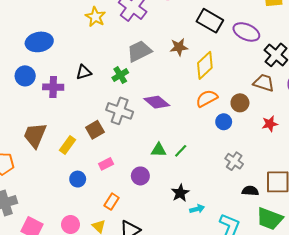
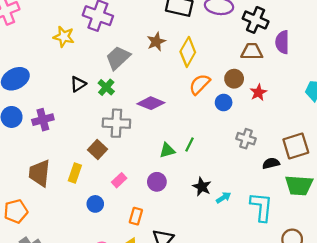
black triangle: (84, 72) -> (78, 84), moved
red star: (270, 124) -> (258, 92), moved

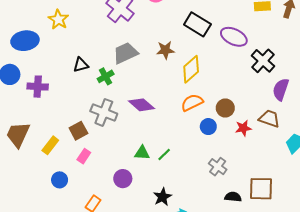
yellow star: (64, 37) -> (58, 20), moved
brown trapezoid: (252, 52) -> (269, 119), moved
pink rectangle: (119, 180) -> (84, 156), moved, turned -32

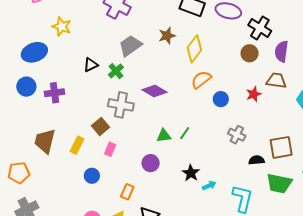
brown circle: (225, 108) -> (250, 53), moved

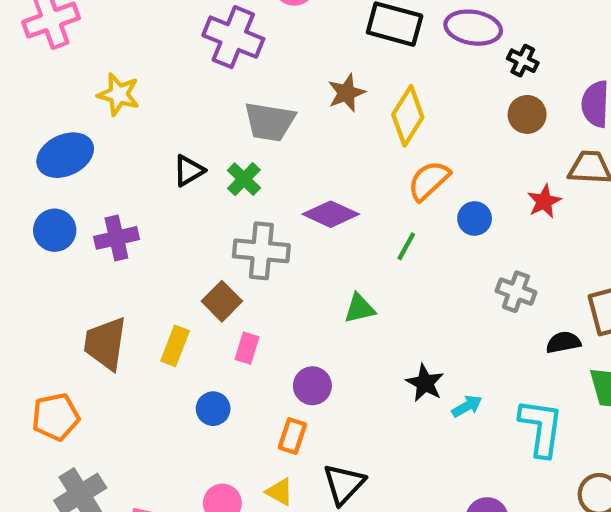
black cross: (260, 28) -> (523, 61), moved, size x0.6
gray trapezoid: (130, 46) -> (270, 122), turned -130
green line: (185, 133) -> (406, 246), moved
purple circle: (151, 163) -> (312, 386), moved

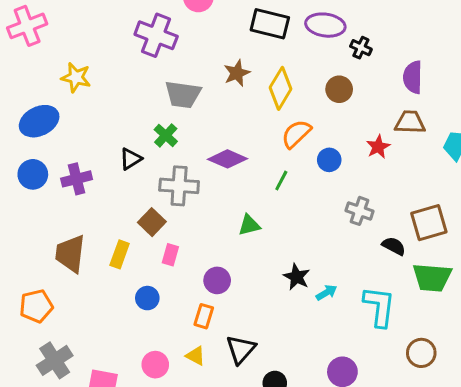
brown circle: (527, 114) -> (339, 89), moved
black triangle: (189, 171) -> (131, 159), moved
black semicircle: (563, 342) -> (394, 246), turned 40

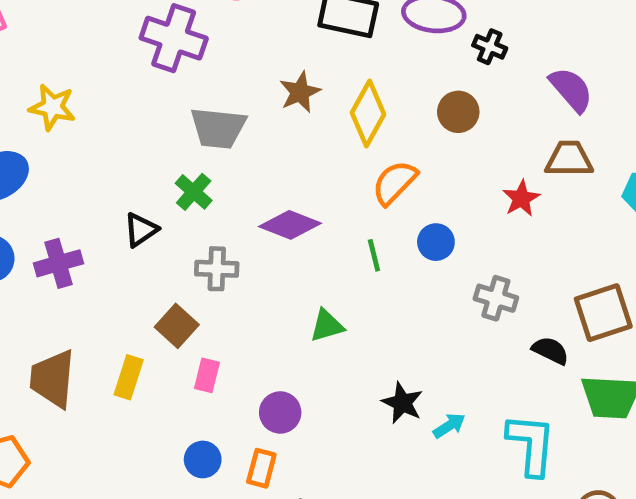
purple semicircle: (413, 77) -> (571, 90), turned 140
blue circle: (329, 160) -> (436, 242), moved
green line: (281, 181) -> (374, 255), turned -40
gray cross: (179, 186) -> (217, 269), size x0.7
blue circle: (147, 298) -> (203, 459), moved

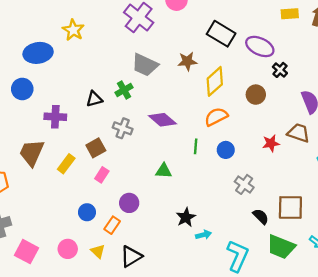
purple cross: (58, 263) -> (55, 117), moved

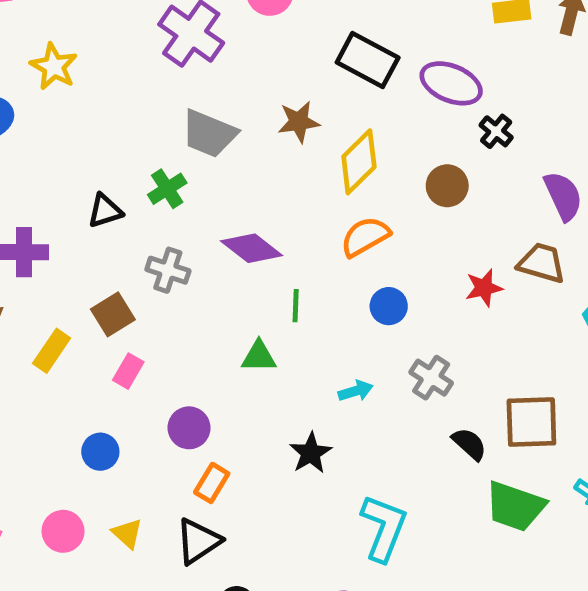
green line: (196, 146) -> (296, 306), moved
orange rectangle: (112, 225) -> (212, 483), moved
cyan arrow: (204, 235) -> (356, 391), moved
cyan L-shape: (238, 256) -> (384, 528), moved

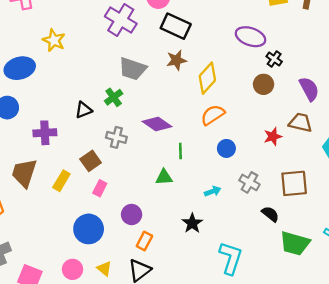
black rectangle: (368, 60) -> (176, 26), moved
brown circle: (447, 186) -> (264, 84), moved
brown square: (531, 422) -> (294, 183), moved
blue circle: (100, 452) -> (89, 229), size x1.6

